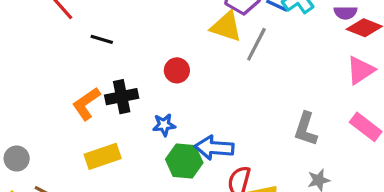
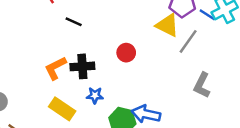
blue star: (164, 125) -> (95, 95), moved
gray L-shape: (306, 129) -> (202, 85), moved
yellow rectangle: (103, 156) -> (62, 109), turned 45

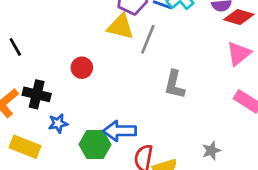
black line: (74, 22) -> (15, 47), turned 49
black cross: (82, 66) -> (37, 94), turned 30

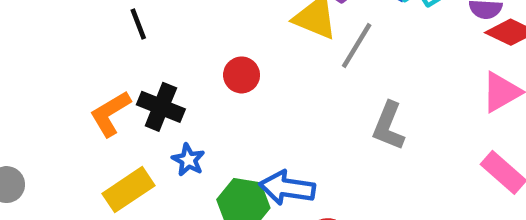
blue star: (58, 123) -> (188, 160), turned 30
yellow rectangle: (25, 147) -> (128, 190), turned -64

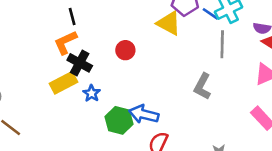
gray line: (357, 45) -> (222, 44), moved, turned -36
orange L-shape: (110, 114) -> (65, 42), moved
yellow rectangle: (128, 190) -> (64, 83), moved

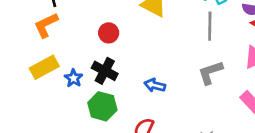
black cross: (80, 63) -> (105, 71), moved
gray L-shape: (202, 86) -> (210, 73), moved, turned 44
blue arrow: (144, 114) -> (155, 85), moved, size x0.7

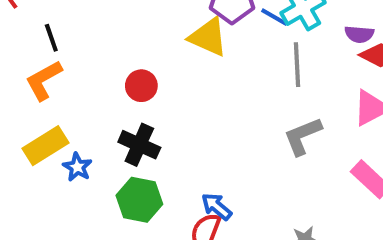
blue star: (74, 78) -> (77, 167), moved
blue arrow: (155, 85) -> (217, 207), moved, turned 30

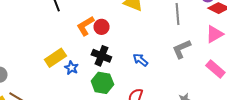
orange L-shape: (44, 80) -> (86, 26), moved
blue arrow: (217, 207) -> (140, 60), moved

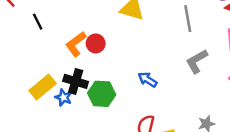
black cross: (101, 56) -> (76, 81), moved
green hexagon: (102, 83) -> (102, 94), moved

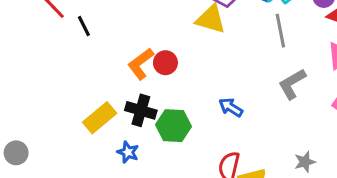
black line: (38, 22) -> (84, 26), moved
blue star: (63, 97) -> (128, 152), moved

